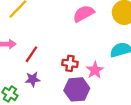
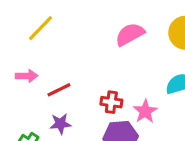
red line: (31, 54) -> (59, 90), turned 30

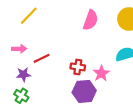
pink semicircle: (130, 34) -> (91, 20), turned 138
purple star: (60, 124) -> (23, 74), moved

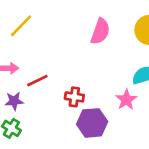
red cross: (78, 67) -> (74, 97), moved
pink star: (101, 73) -> (126, 100), moved

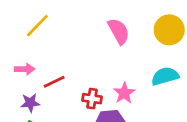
pink semicircle: (100, 31) -> (119, 31), turned -48
pink star: (126, 100) -> (124, 93), moved

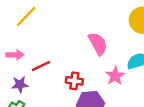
pink semicircle: (119, 31) -> (98, 44), moved
pink star: (124, 93) -> (115, 76), moved

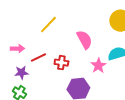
yellow line: (26, 16) -> (48, 25), moved
red cross: (74, 81) -> (61, 63), moved

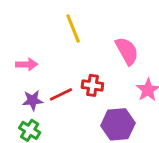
yellow line: (48, 25) -> (73, 28), turned -66
red line: (38, 58) -> (61, 94), moved

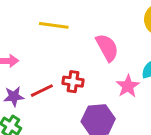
yellow line: (73, 28) -> (54, 25), turned -60

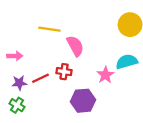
pink semicircle: (107, 48) -> (75, 46), moved

